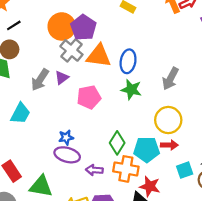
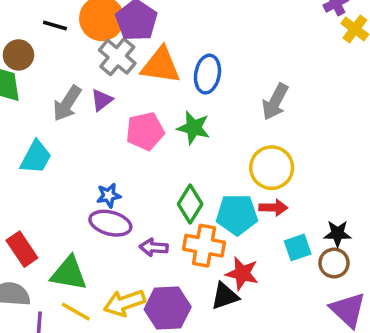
black line: (14, 25) -> (55, 25), moved, turned 48
green star: (131, 90) -> (194, 128), moved

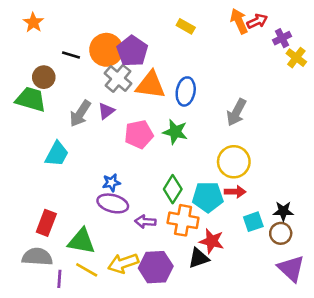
red rectangle: (22, 249) -> (46, 223), turned 55

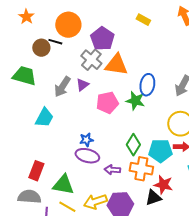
orange circle: (106, 50) -> (68, 25), moved
brown circle: (44, 77) -> (41, 48), moved
blue ellipse: (186, 91) -> (147, 85), moved

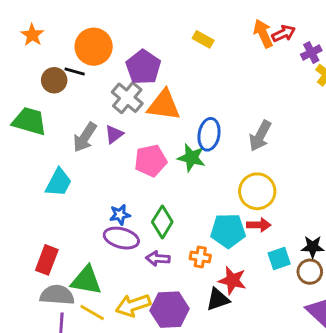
green diamond: (133, 145) -> (162, 222), moved
orange cross: (141, 169) -> (200, 257), size x0.6
gray semicircle: (29, 197) -> (57, 295), moved

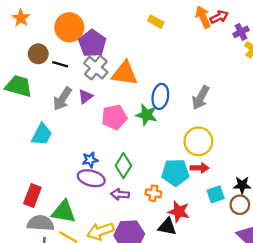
purple pentagon: (143, 67) -> (92, 43), moved
black line: (75, 71) -> (60, 64), moved
black triangle: (218, 299) -> (167, 227), turned 30

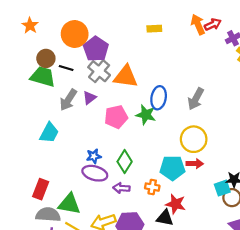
yellow rectangle: (156, 22) -> (154, 29), turned -32
green trapezoid: (19, 86) -> (43, 77), moved
cyan square: (216, 194) -> (222, 188), moved

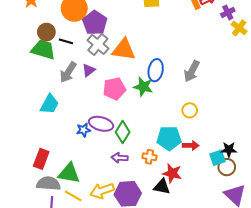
yellow circle: (194, 139) -> (190, 110), size x0.6
blue star: (94, 156) -> (83, 130), moved
red arrow: (195, 164) -> (191, 145), moved
purple ellipse: (95, 173) -> (101, 124), moved

